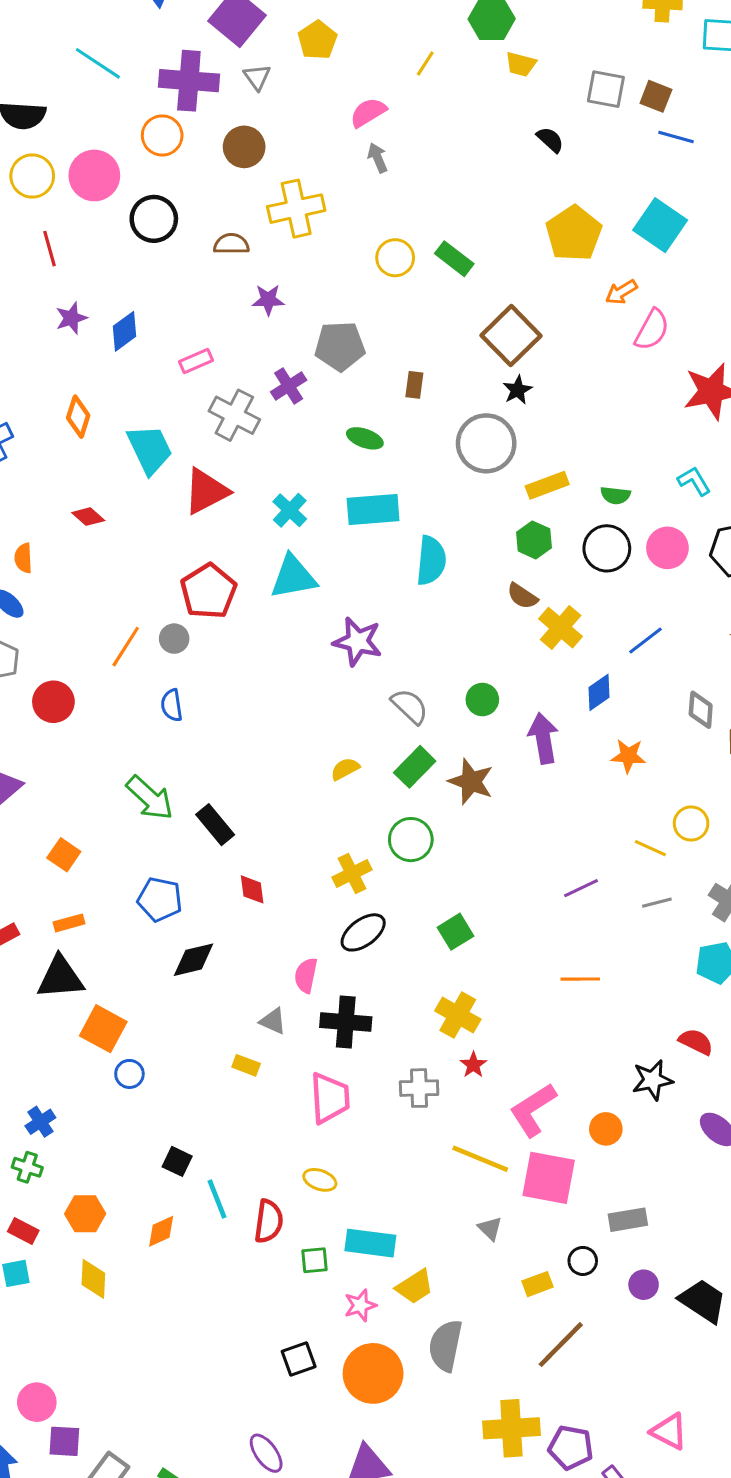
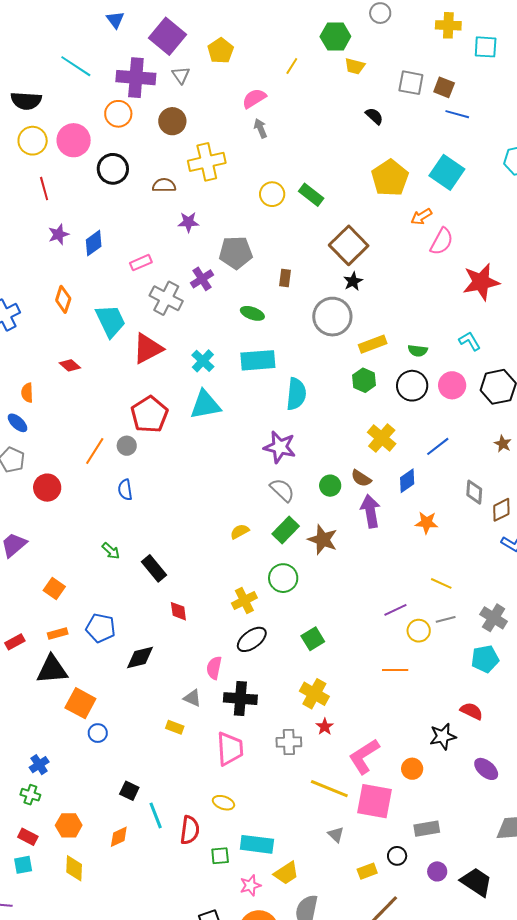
brown semicircle: (522, 596) -> (361, 478), moved
purple star: (358, 642) -> (280, 447), moved
green arrow: (150, 798) -> (111, 551), size x0.6
yellow circle: (691, 824) -> (419, 631), moved
blue pentagon: (160, 899) -> (101, 628), moved

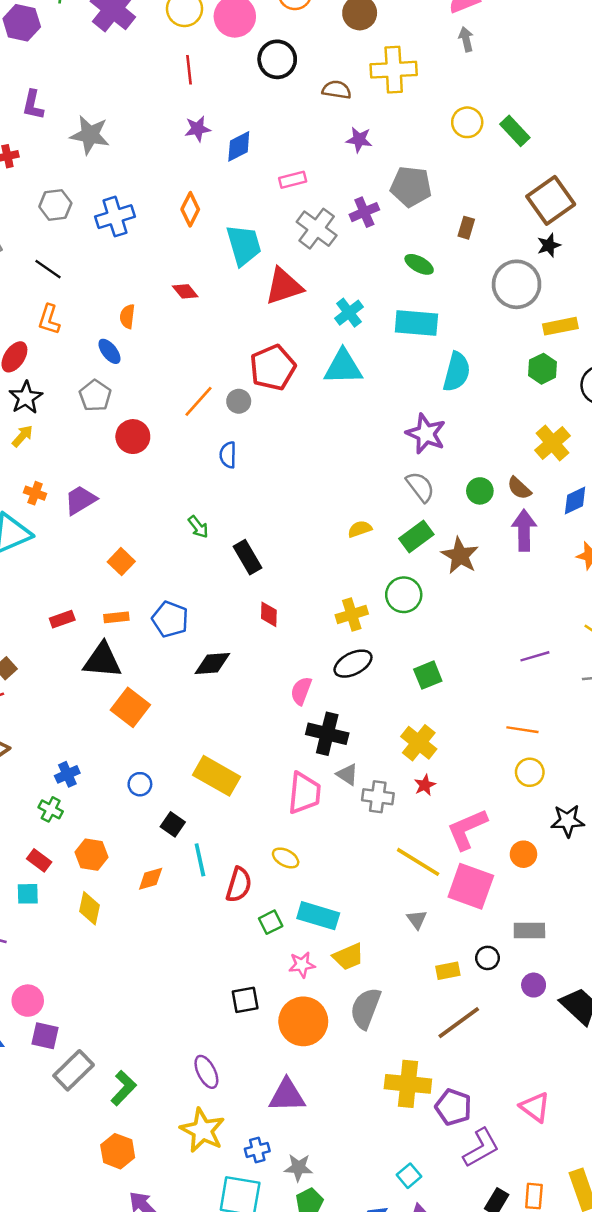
yellow circle: (419, 631) -> (530, 772), moved
gray triangle: (192, 698) -> (347, 774), moved
yellow rectangle: (175, 727) -> (217, 776), moved, size x2.0
blue circle: (98, 733) -> (140, 784), moved
green square: (220, 856) -> (271, 922), turned -30

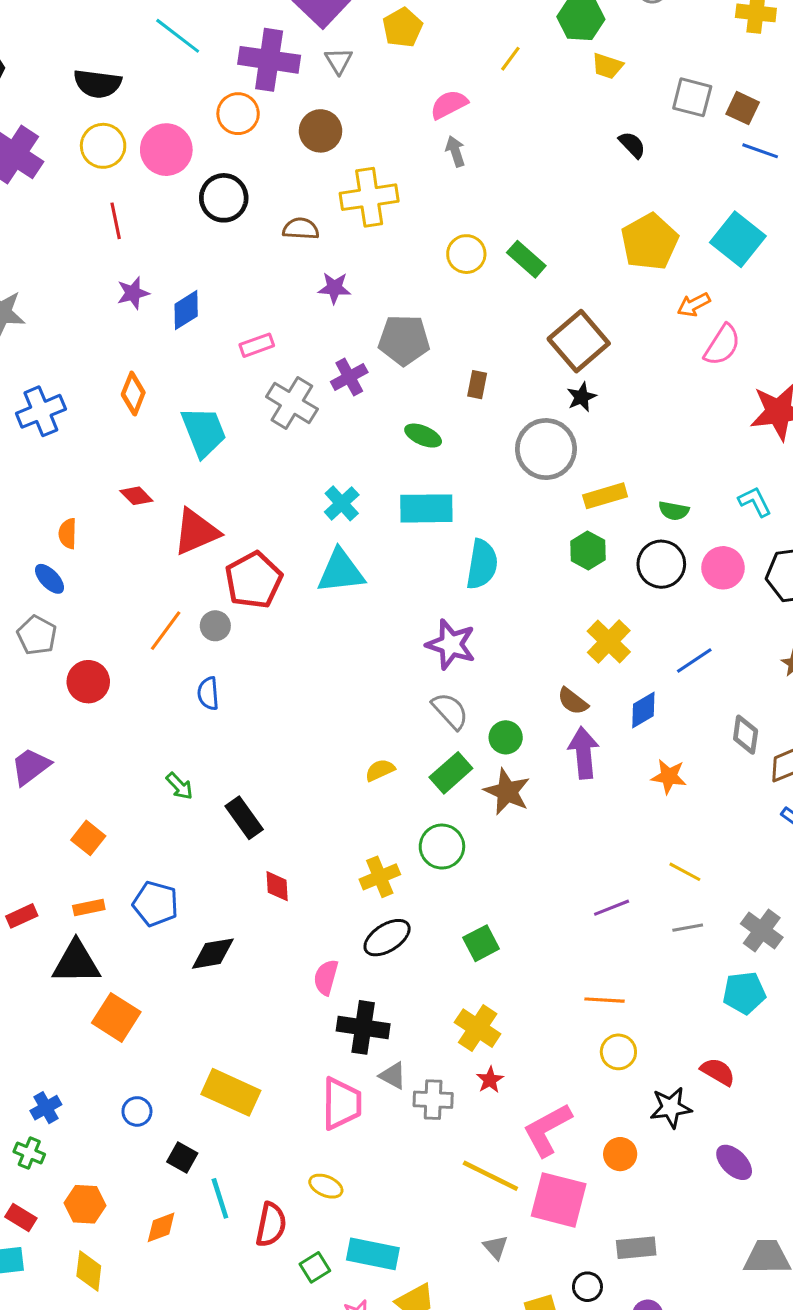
red triangle: (284, 286) -> (196, 532), moved
green circle: (480, 491) -> (506, 737), moved

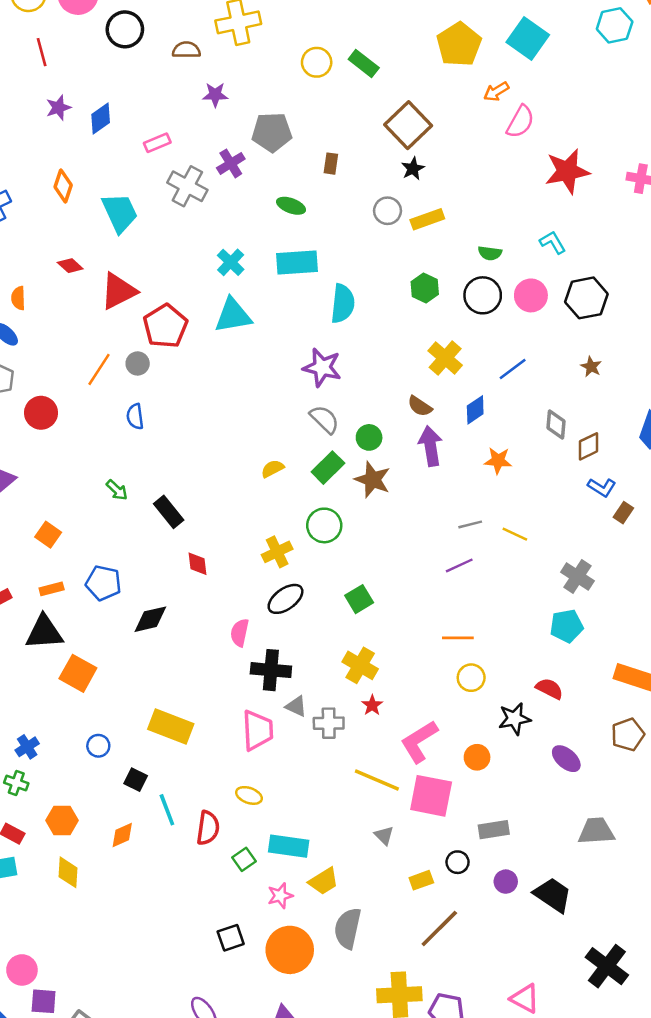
gray circle: (546, 449) -> (388, 211), size x0.6
yellow rectangle: (605, 496) -> (427, 219), moved
gray line: (688, 928) -> (470, 524), moved

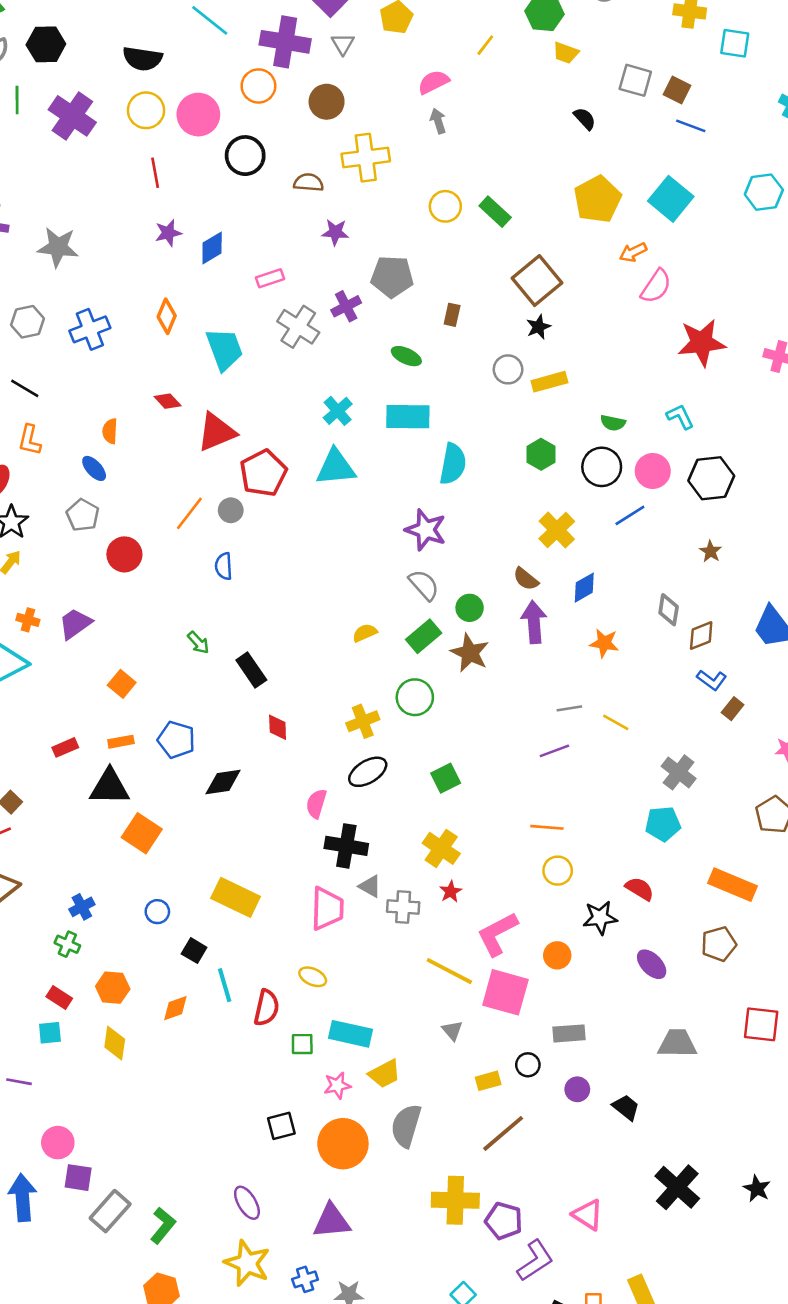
blue line: (513, 369) -> (630, 515), moved
green square: (244, 859) -> (302, 1044), turned 30
black trapezoid: (553, 895) -> (626, 1107), size x0.7

